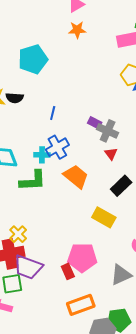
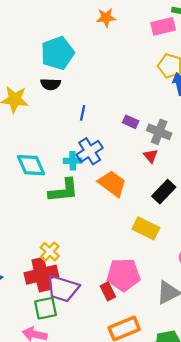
black semicircle: (15, 98) -> (51, 84), moved
gray cross: (108, 131) -> (159, 132), moved

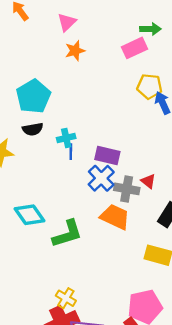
purple rectangle: (131, 122) -> (107, 155), moved, size x1.5
gray cross: (159, 132) -> (127, 189), moved
blue cross: (90, 151) -> (101, 178), moved
cyan cross: (73, 161) -> (66, 138), moved

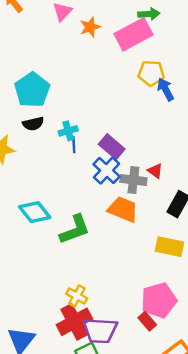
pink rectangle: (134, 48) -> (134, 34), size x1.4
orange star: (75, 51) -> (90, 27), moved
purple rectangle: (107, 155) -> (112, 147), turned 30

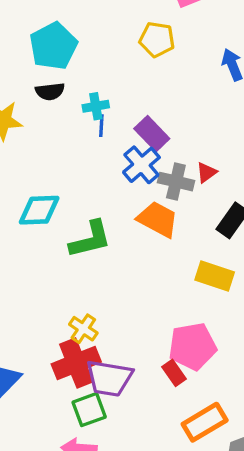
yellow pentagon: (151, 73) -> (157, 39), moved
red triangle: (155, 171) -> (206, 172), turned 42
cyan diamond: (35, 212) -> (39, 210), turned -60

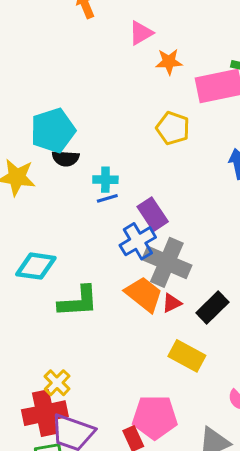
cyan pentagon: (53, 46) -> (53, 130), moved
blue line: (101, 126) -> (107, 198), turned 60
red triangle: (206, 172) -> (172, 303), moved
gray cross: (176, 182) -> (167, 262), size x1.4

